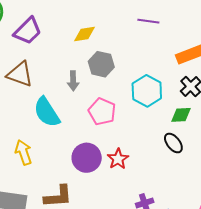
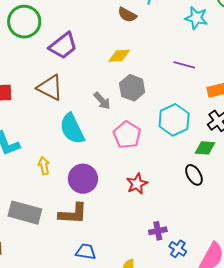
purple line: (148, 21) -> (184, 65), moved
gray arrow: (73, 81) -> (102, 101), turned -48
yellow arrow: (23, 152) -> (44, 166), size x0.7
purple circle: (87, 158) -> (83, 179), moved

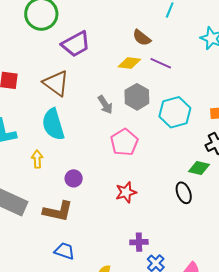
brown semicircle: (127, 15) -> (142, 38), moved
purple line: (184, 65) -> (161, 63), moved
cyan hexagon: (174, 120) -> (175, 112), moved
cyan semicircle: (72, 129) -> (53, 124), moved
purple circle: (83, 179) -> (74, 178), size x0.6

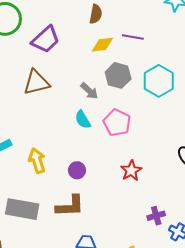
brown semicircle: (142, 38) -> (96, 14), moved, turned -102
brown triangle: (56, 83) -> (36, 82), turned -36
cyan semicircle: (53, 124) -> (83, 120), moved, size x0.6
yellow arrow: (37, 159) -> (37, 161), size x1.4

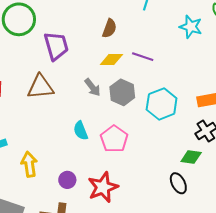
purple trapezoid: (46, 39) -> (56, 46), turned -72
gray arrow: (89, 91) -> (93, 87), moved
red star: (131, 171) -> (103, 187), moved, size x1.4

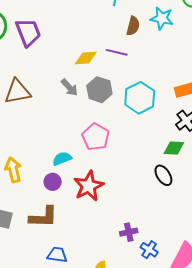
brown semicircle: (109, 28) -> (133, 26), moved
purple trapezoid: (56, 46) -> (28, 32), moved
cyan semicircle: (81, 131) -> (62, 159), moved, turned 96

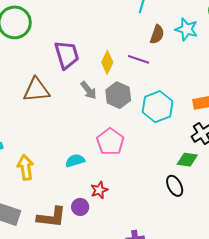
purple trapezoid: (28, 32) -> (67, 55), moved
yellow diamond: (86, 58) -> (107, 62), turned -65
purple circle: (53, 182) -> (80, 207), moved
red star: (89, 186) -> (99, 190), size x0.6

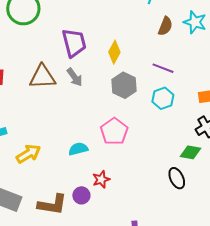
purple line: (139, 59) -> (163, 68), moved
gray arrow: (88, 90) -> (75, 77), moved
cyan hexagon: (158, 107) -> (163, 98), size x0.7
yellow arrow: (26, 167) -> (28, 154), turned 65

